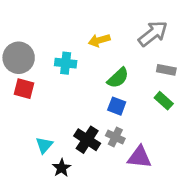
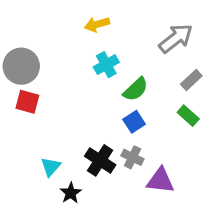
yellow arrow: (99, 40) -> (97, 24), moved
cyan cross: (66, 63) -> (106, 65), moved, turned -35
gray rectangle: (166, 70) -> (191, 80), turned -54
blue square: (117, 106) -> (134, 122), turned 36

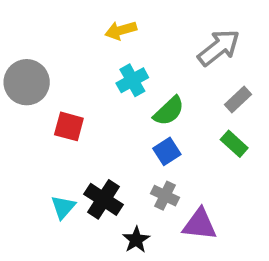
red square: (27, 102) -> (69, 126), moved
black cross: (100, 160) -> (104, 199), moved
black star: (71, 193) -> (136, 240), moved

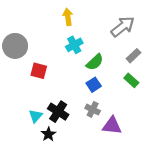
yellow arrow: (121, 30) -> (68, 17), turned 98
black star: (136, 240) -> (48, 134), moved

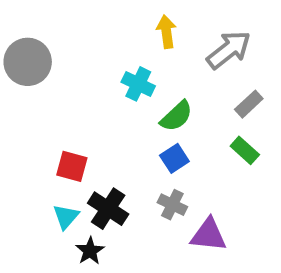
yellow arrow: (68, 17) -> (166, 32), moved
cyan cross: (74, 45) -> (138, 84), turned -35
gray circle: (15, 46) -> (28, 62), moved
red square: (39, 71) -> (72, 166), moved

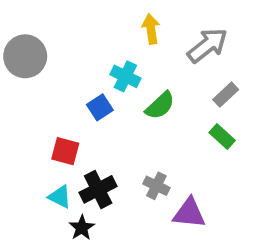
blue square: (174, 158) -> (100, 107), moved
black cross: (108, 209) -> (98, 189), turned 30
cyan triangle: (66, 217) -> (60, 197), turned -45

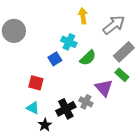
gray rectangle: (226, 95) -> (124, 52), size x1.5
black cross: (98, 189) -> (66, 109), moved
purple triangle: (189, 213) -> (104, 88), moved, turned 42

